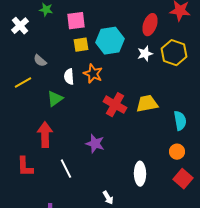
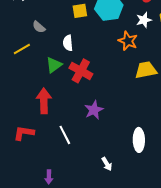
orange star: (93, 74) -> (128, 41), moved
red cross: (115, 105) -> (81, 71), moved
purple star: (95, 144) -> (94, 110), turned 30
red L-shape: (25, 167) -> (24, 133), turned 100

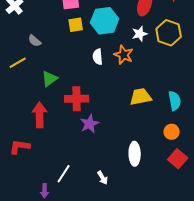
white semicircle: (68, 43) -> (98, 57), moved
yellow trapezoid: (146, 70) -> (141, 97), moved
red cross: (81, 71) -> (77, 99), moved, turned -30
white line: (65, 135) -> (64, 174), moved, turned 60

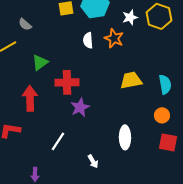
red square: (178, 159) -> (168, 142), turned -30
white line: (64, 174) -> (58, 141), moved

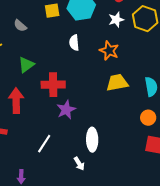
gray semicircle: (25, 24) -> (20, 26), moved
orange star: (114, 38) -> (109, 51), moved
white ellipse: (125, 137) -> (92, 140), moved

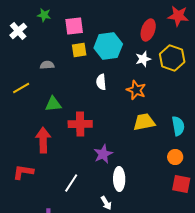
gray semicircle: (20, 26) -> (47, 65), turned 136
green triangle: (26, 65) -> (53, 104), turned 30
purple star: (66, 110) -> (103, 154), moved

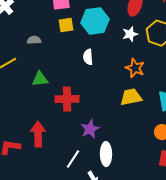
orange star: (136, 90) -> (135, 68), moved
red arrow: (43, 140) -> (38, 134), moved
white line: (71, 183) -> (73, 159), moved

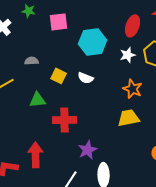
yellow square: (66, 25) -> (59, 76), moved, turned 35
white semicircle: (88, 57) -> (86, 78), turned -63

